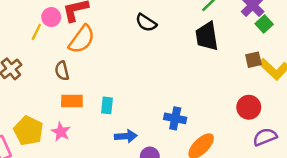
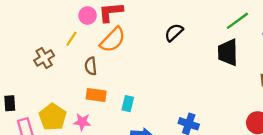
black semicircle: (146, 23) -> (174, 32), turned 96
yellow line: (36, 32) -> (71, 39), moved
pink star: (61, 132) -> (82, 122), turned -30

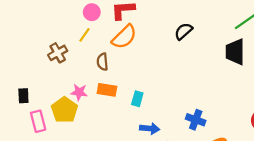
pink circle: (88, 15) -> (92, 12), moved
pink star: (82, 122) -> (79, 92), moved

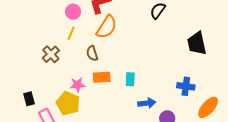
black trapezoid: (235, 52) -> (197, 43), moved

